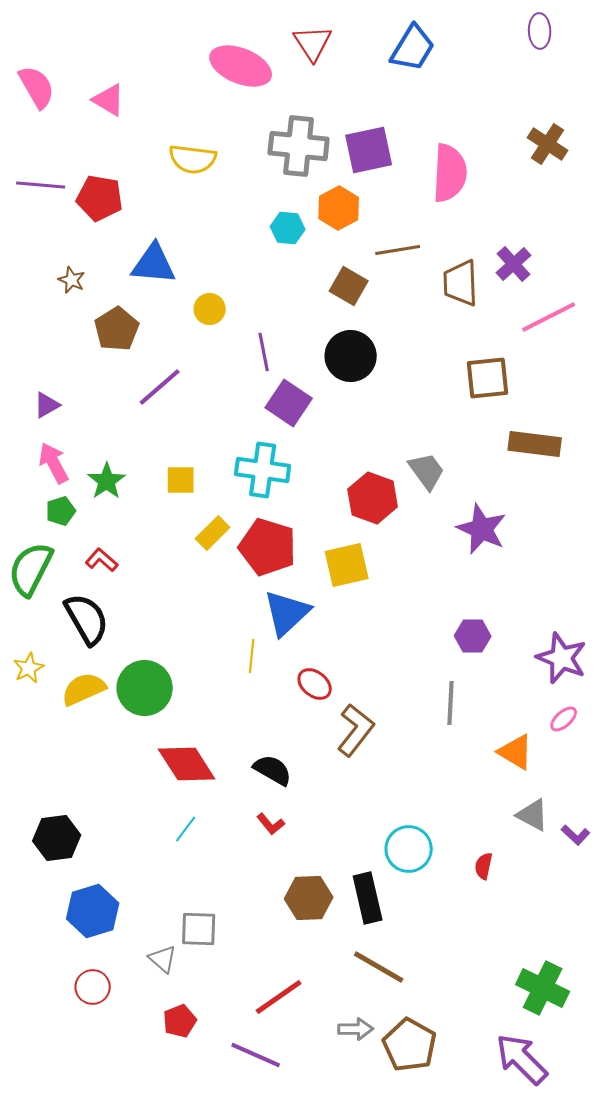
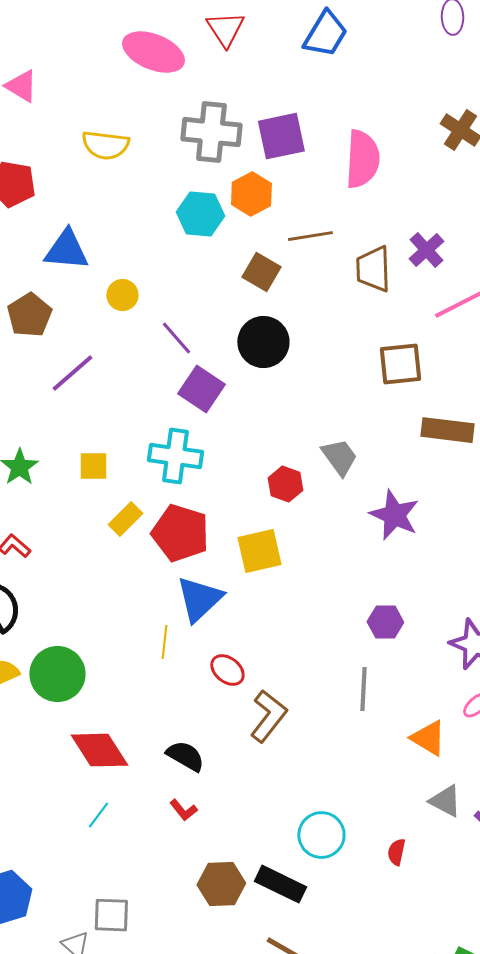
cyan hexagon: (288, 228) -> (200, 214), size x1.4
purple line: (264, 352) -> (176, 338), turned -30
red hexagon: (373, 498) -> (285, 484), size x0.7
black rectangle: (368, 898) -> (280, 884), turned -51

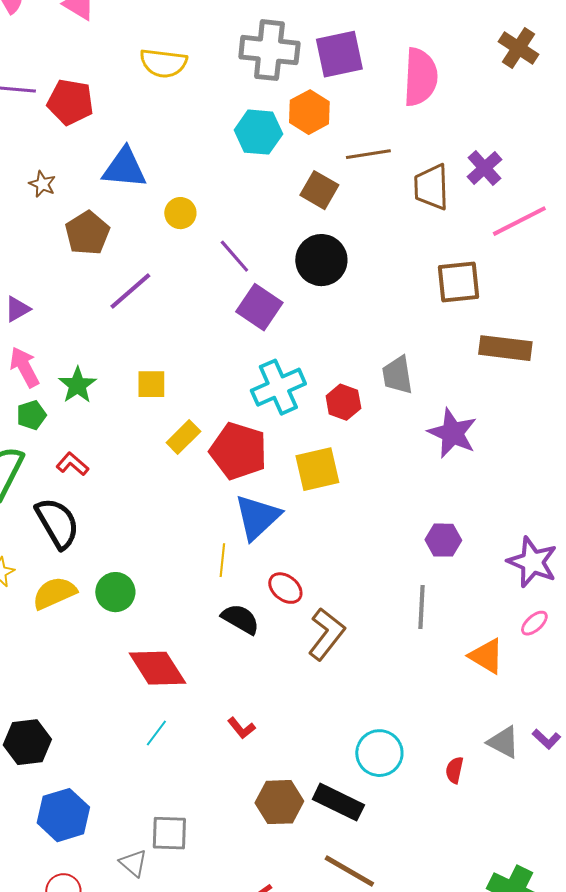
cyan cross: (175, 456) -> (278, 387), moved, turned -32
gray trapezoid: (339, 457) -> (397, 375), turned -153
green circle: (57, 674) -> (115, 592), size x0.7
black semicircle: (185, 756) -> (240, 619), moved
gray triangle: (445, 801) -> (503, 742), moved

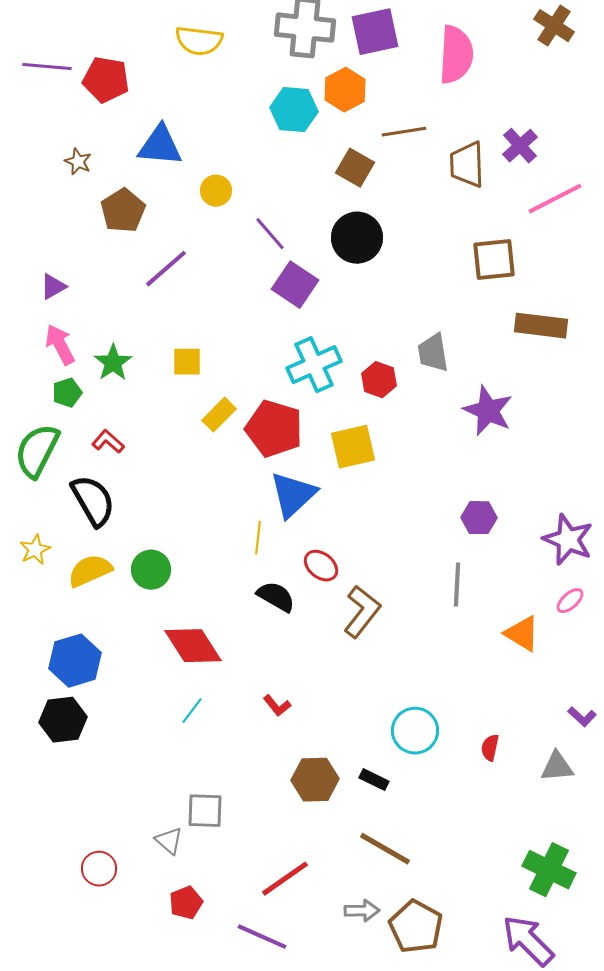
gray triangle: (503, 742) -> (557, 767), moved, turned -33
black rectangle: (338, 802) -> (374, 780), size x0.6
blue hexagon: (63, 815) -> (75, 661), moved

